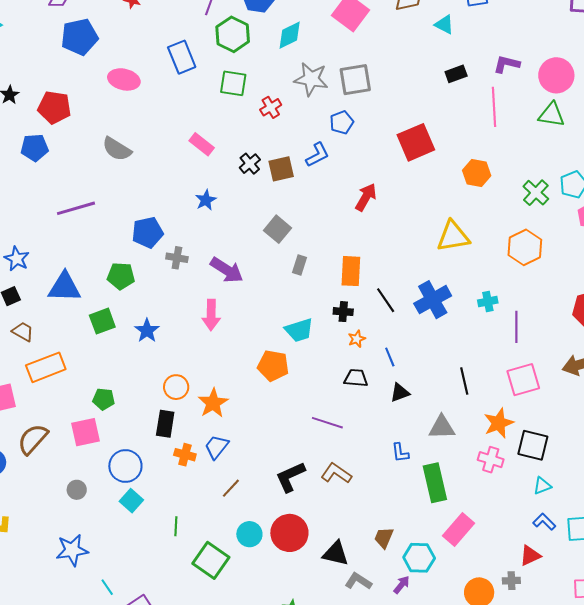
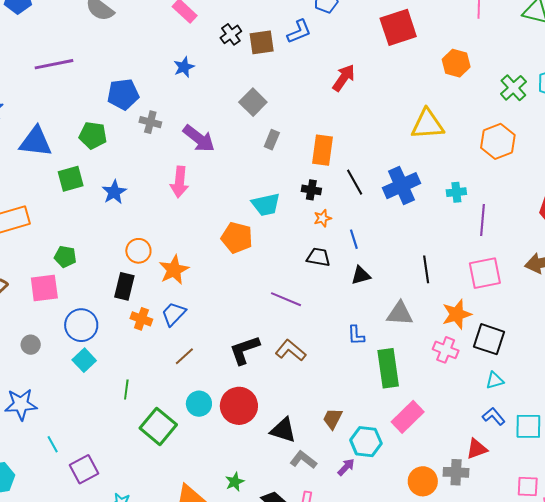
gray cross: (511, 581) -> (456, 472), size x1.4

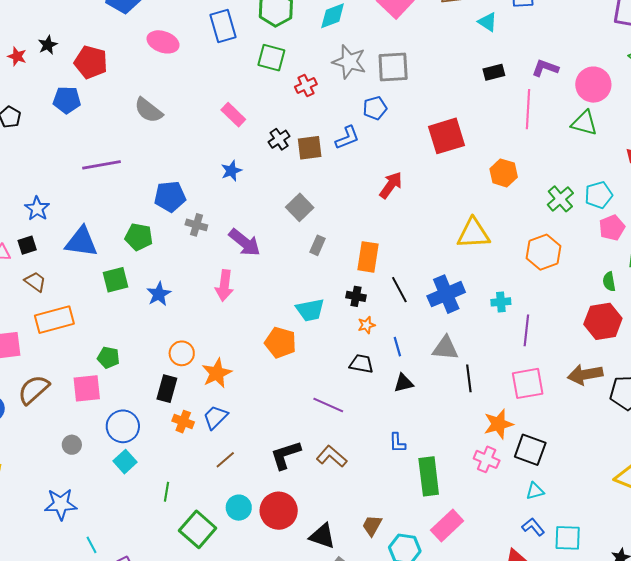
gray triangle: (400, 314) -> (445, 348), moved

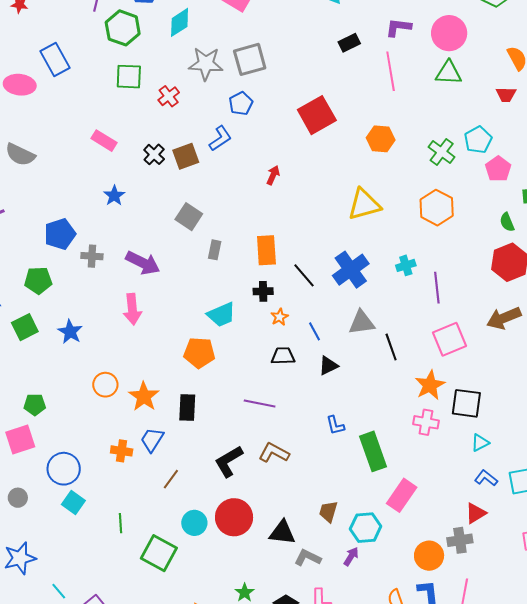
blue rectangle: (223, 26) -> (55, 60), moved
red arrow: (391, 185) -> (273, 175), size x0.7
black rectangle: (167, 389) -> (187, 407), moved

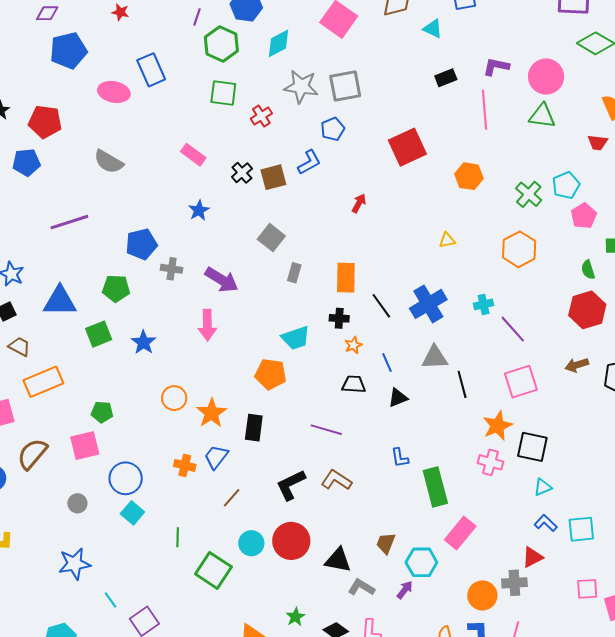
yellow triangle: (364, 204) -> (447, 240), size x0.5
purple line: (437, 288) -> (513, 329), turned -40
brown arrow: (504, 318) -> (577, 365), size x0.7

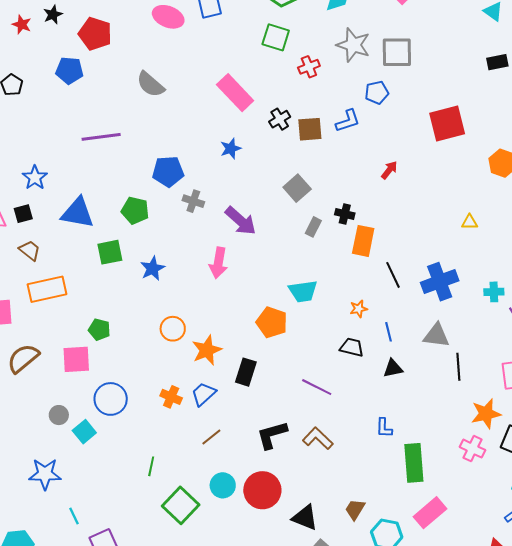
pink rectangle: (193, 155) -> (235, 93), size x1.5
black cross: (339, 318) -> (345, 214), moved
cyan square: (132, 513) -> (84, 432), moved

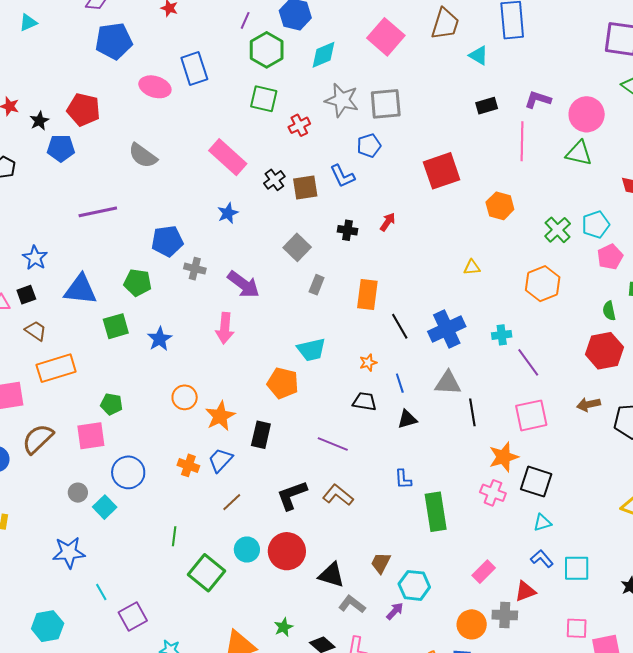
black star: (53, 15) -> (39, 121), moved
blue L-shape: (348, 121) -> (342, 176), turned 88
black cross: (345, 214) -> (347, 230), moved
pink rectangle: (430, 513) -> (484, 572), moved, size x0.7

